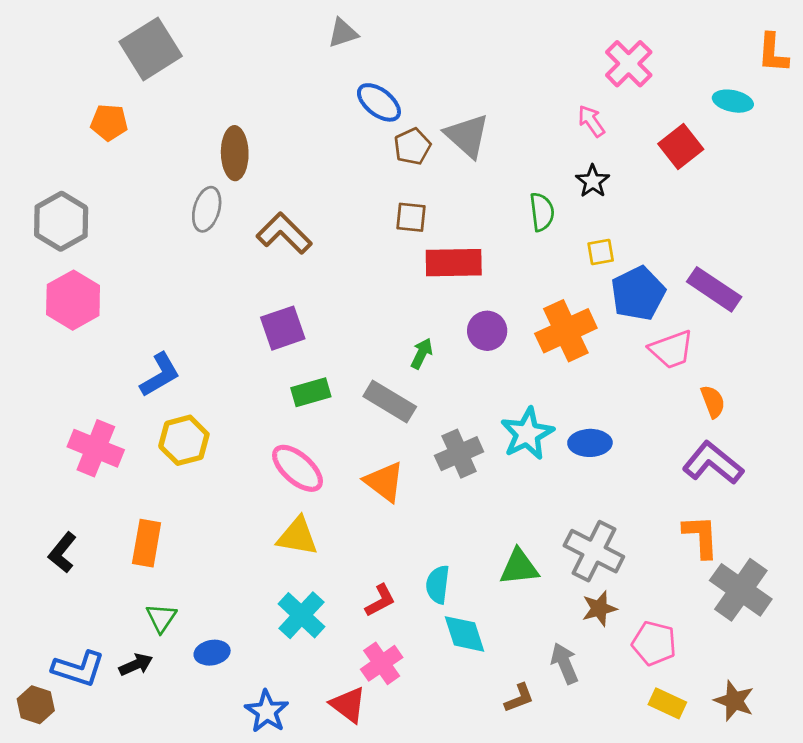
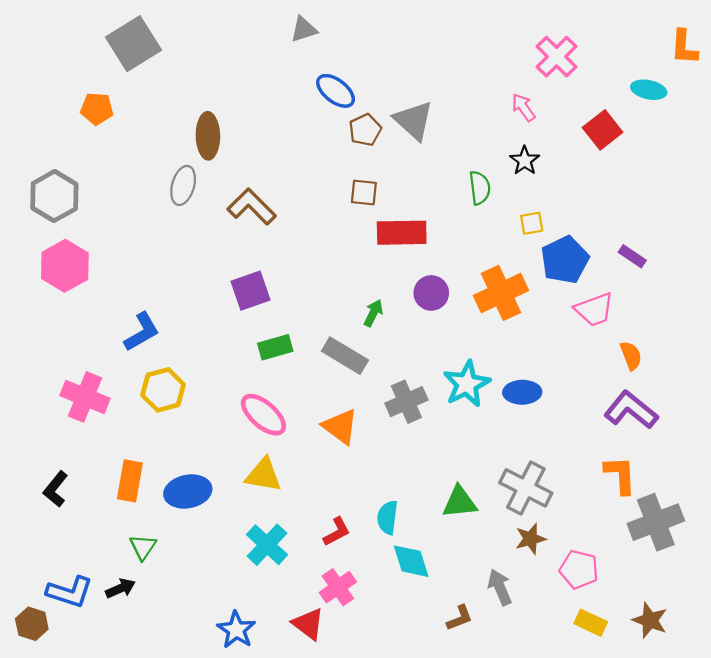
purple rectangle: (714, 289) -> (632, 256), size x0.6
gray cross: (741, 590) -> (656, 522), turned 34
blue ellipse: (212, 653) -> (188, 491), moved, size x1.5

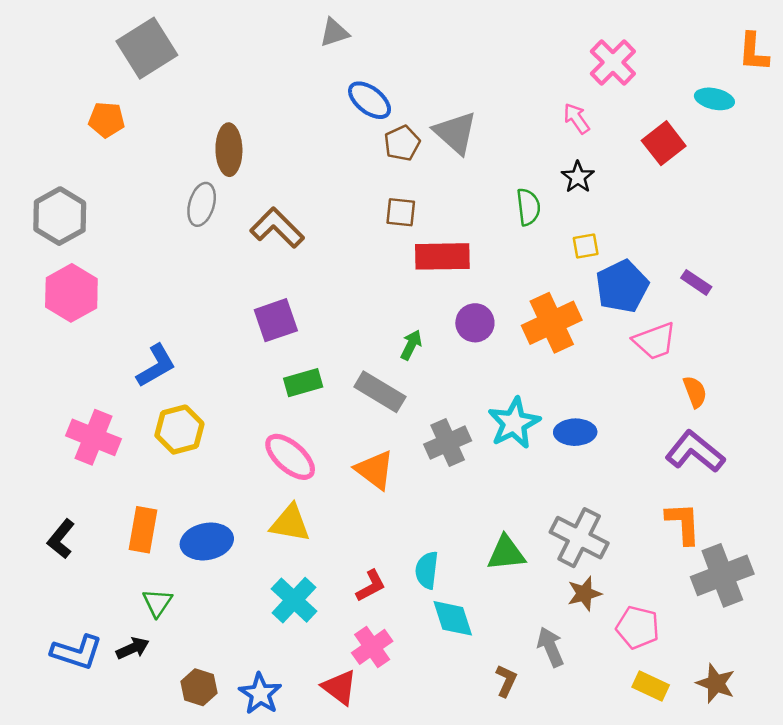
brown L-shape: (460, 618) -> (506, 681), turned -44
brown hexagon: (32, 624) -> (199, 687), moved

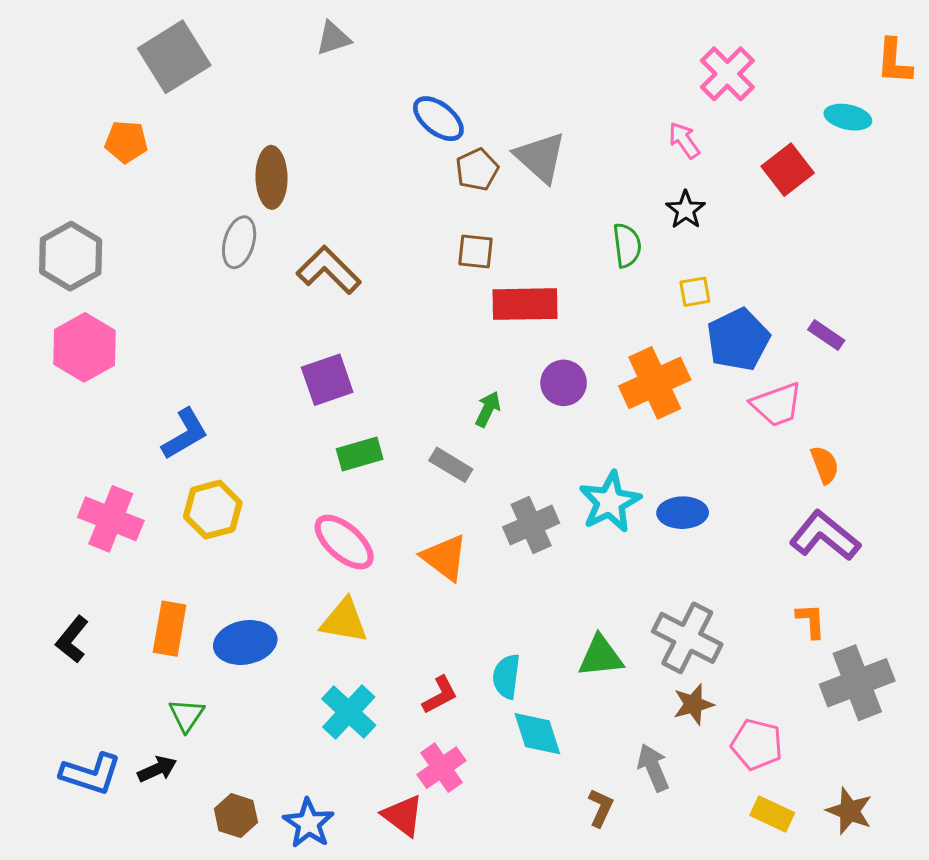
gray triangle: (334, 33) -> (333, 38), moved
gray rectangle: (380, 392) -> (451, 465), size x0.7
orange L-shape: (683, 523) -> (811, 621), size x0.7

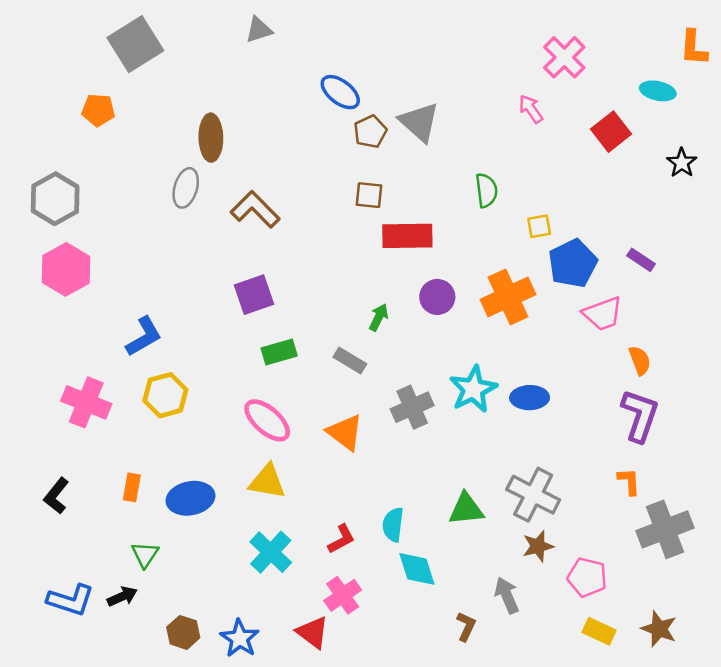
black star: (686, 210) -> (682, 163), moved
purple L-shape: (825, 536) -> (640, 416), turned 70
orange rectangle: (170, 629) -> (132, 487), size x0.7

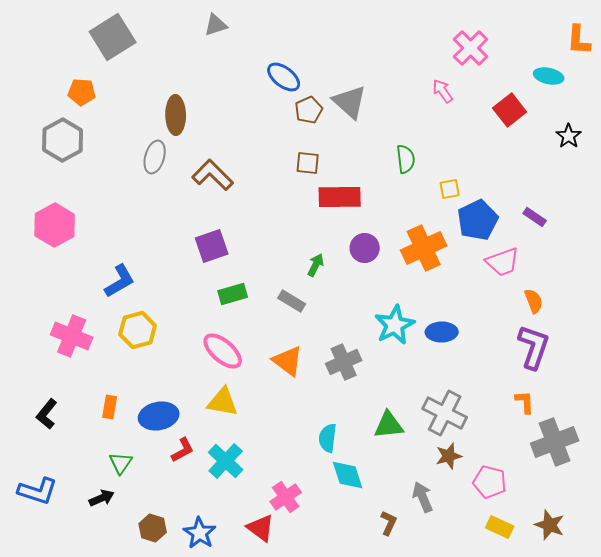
gray hexagon: (55, 199) -> (63, 140), moved
gray cross: (412, 407) -> (344, 362), moved
red L-shape: (341, 539) -> (183, 450), moved
blue L-shape: (71, 600) -> (38, 491), moved

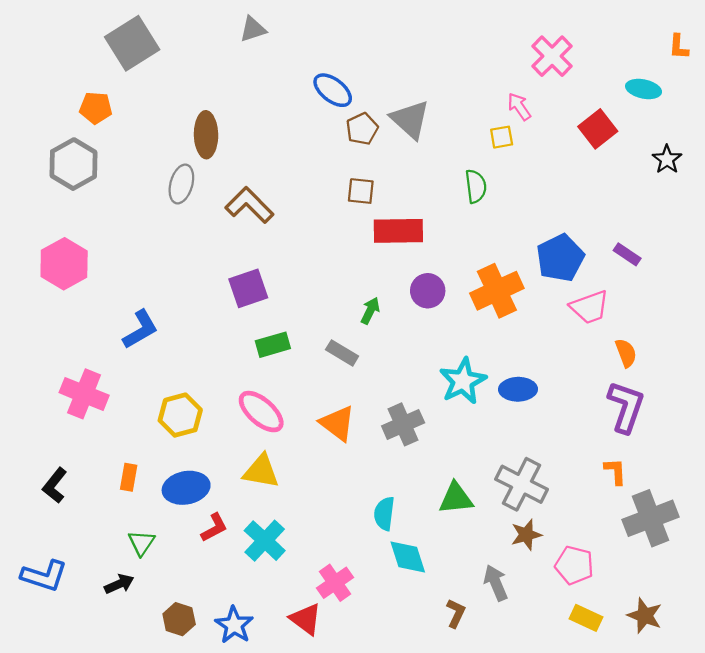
orange L-shape: (579, 40) -> (679, 47), size x0.7
yellow square: (450, 189) -> (502, 137), moved
yellow hexagon: (138, 330) -> (180, 415), moved

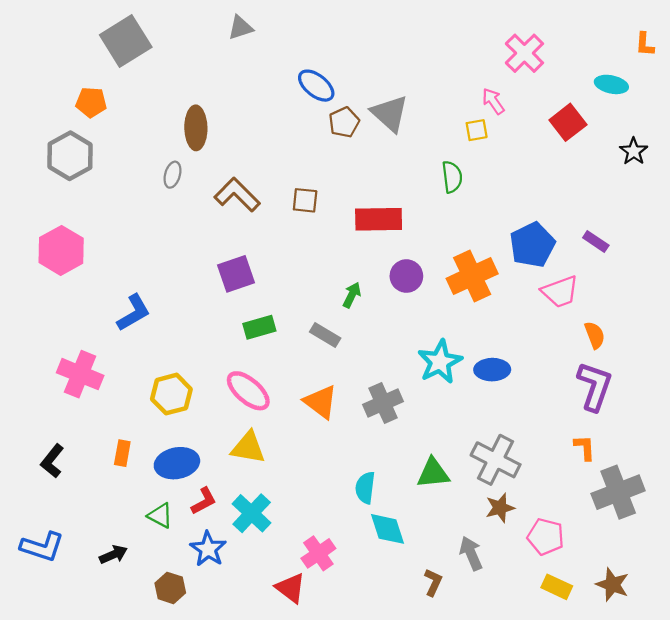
gray ellipse: (181, 184) -> (172, 175), size x0.7
brown square: (361, 191) -> (305, 200), moved
green triangle: (142, 543) -> (160, 516), moved, turned -36
blue star: (234, 625) -> (208, 549), moved

